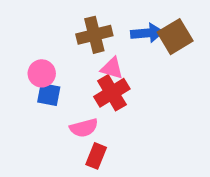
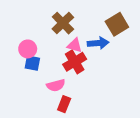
blue arrow: (147, 33) -> (98, 43), moved
brown cross: (94, 35) -> (63, 23), turned -30

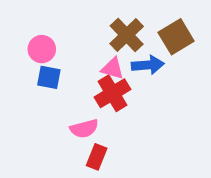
brown cross: (63, 23) -> (127, 35), moved
pink circle: (28, 49) -> (42, 49), moved
blue square: (32, 63) -> (49, 77), moved

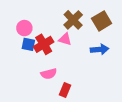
blue arrow: (148, 65) -> (100, 49), moved
red cross: (112, 93) -> (44, 44), moved
red rectangle: (97, 157) -> (65, 90), moved

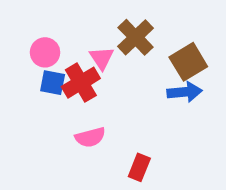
brown square: (102, 21) -> (188, 62), moved
pink triangle: (65, 39) -> (102, 58), moved, turned 40
red rectangle: (65, 90) -> (139, 167), moved

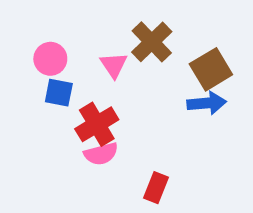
red cross: (81, 83) -> (97, 124), moved

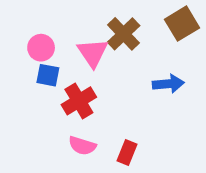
pink triangle: (114, 65) -> (93, 53), size x1.4
brown square: (211, 69) -> (182, 24), moved
pink semicircle: (101, 154) -> (82, 146), moved, turned 32

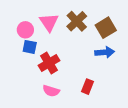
brown square: (182, 24) -> (106, 28), moved
pink triangle: (93, 53) -> (49, 22), moved
red rectangle: (127, 153) -> (88, 87), moved

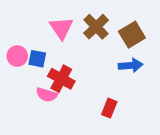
pink circle: (25, 30) -> (17, 56), moved
red cross: (49, 63) -> (61, 79), turned -30
pink semicircle: (51, 91) -> (47, 95), moved

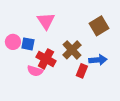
brown cross: (96, 27) -> (72, 50), moved
blue arrow: (131, 65) -> (98, 60), moved
red rectangle: (109, 108) -> (82, 71), moved

